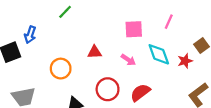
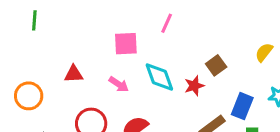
green line: (65, 12) -> (34, 20), turned -40
pink line: (169, 22) -> (167, 23), moved

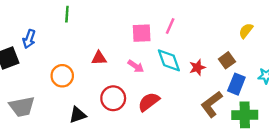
pink line: (167, 23) -> (170, 26), moved
yellow semicircle: (264, 52) -> (246, 31), moved
brown square: (216, 65) -> (227, 60), moved

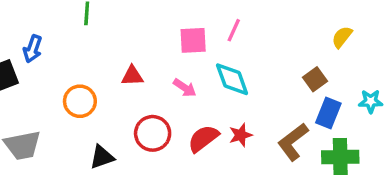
red star: (197, 67) -> (241, 135), moved

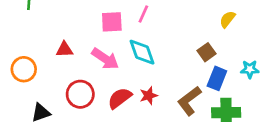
pink arrow: (185, 88) -> (105, 59), size x1.5

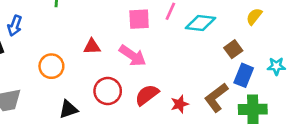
cyan diamond: (142, 52) -> (200, 23), moved, turned -64
red star: (149, 96) -> (180, 104), moved

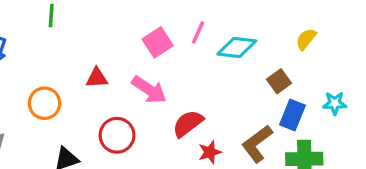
pink square: (139, 19) -> (158, 42), turned -30
red semicircle: (147, 95) -> (188, 123), moved

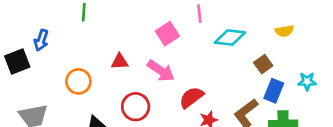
pink line: (198, 32) -> (199, 14), moved, turned -30
yellow semicircle: (306, 39) -> (284, 31), turned -138

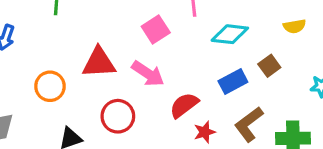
red triangle: (120, 61) -> (99, 63), size x1.6
blue rectangle: (274, 91) -> (233, 82), moved, turned 40

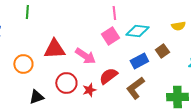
pink square: (156, 29) -> (110, 36), moved
brown L-shape: (249, 124) -> (135, 88), moved
red star: (205, 132) -> (89, 90), moved

